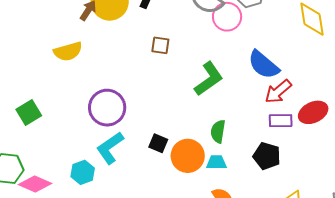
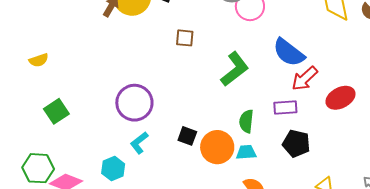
yellow semicircle: (68, 51) -> (39, 60), moved, size x0.7
purple rectangle: (281, 121) -> (285, 107), moved
cyan L-shape: (110, 148) -> (139, 143), size x0.7

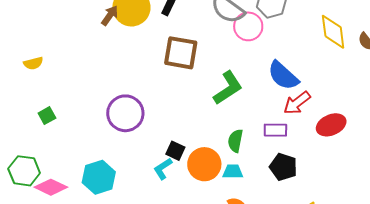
brown square: (185, 38) -> (181, 53), size x1.8
green square: (56, 111) -> (47, 116), size x0.7
cyan L-shape: (139, 143) -> (163, 169), moved
cyan hexagon: (113, 169) -> (99, 177), size x1.4

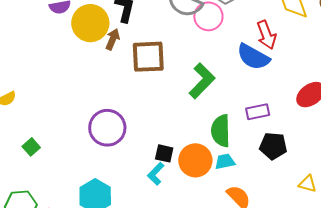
brown arrow: (110, 16) -> (113, 39), moved
red arrow: (297, 103) -> (266, 35), moved, turned -60
green semicircle: (235, 141) -> (221, 131), size x1.4

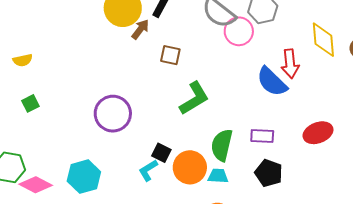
brown square: (148, 57) -> (170, 55), size x0.6
green L-shape: (202, 81) -> (194, 98), moved
green square: (31, 147) -> (30, 103), moved

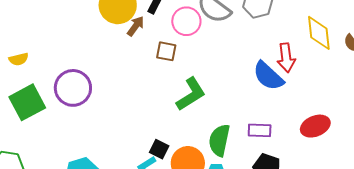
pink circle: (239, 31) -> (186, 21), moved
green square: (30, 103) -> (27, 102), size x2.0
purple circle: (113, 114) -> (73, 88), moved

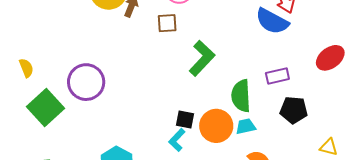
yellow semicircle: (19, 59) -> (26, 68), turned -84

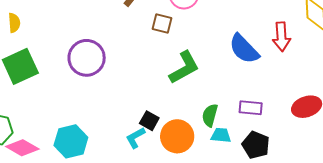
blue semicircle: (272, 21) -> (244, 49), moved
purple circle: (86, 82) -> (87, 58), moved
green semicircle: (241, 96) -> (210, 115), size x0.7
cyan trapezoid: (246, 126) -> (221, 135), moved

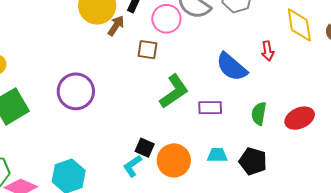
red arrow: (281, 37) -> (268, 51), size x0.7
purple rectangle: (251, 108) -> (210, 108), moved
green semicircle: (210, 115) -> (259, 114), moved

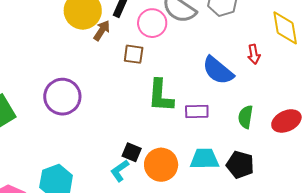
green L-shape: (174, 91) -> (161, 96), turned 129
cyan trapezoid: (217, 155) -> (204, 159), size x1.4

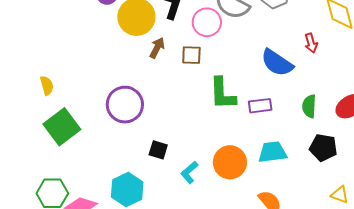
brown arrow: (102, 31) -> (157, 48), moved
black square: (132, 152) -> (158, 150), moved
black pentagon: (240, 165) -> (323, 148), moved

